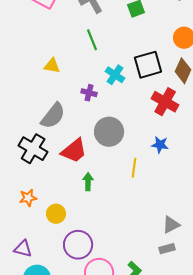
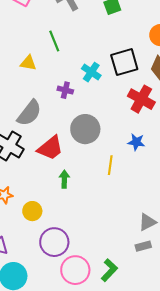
green line: (92, 40) -> (54, 41), moved

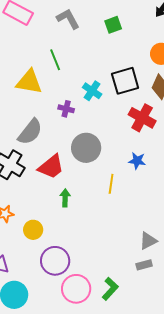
yellow triangle: (28, 63) -> (29, 82), size x1.6

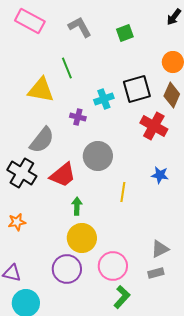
cyan cross: (92, 91) -> (104, 99), turned 36
blue star: (137, 161) -> (160, 175), moved
yellow circle: (33, 230) -> (82, 238), moved, size x1.5
pink circle: (76, 289) -> (113, 266), moved

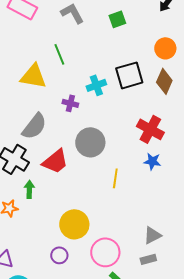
red cross: (154, 126) -> (150, 129), moved
green arrow: (77, 206) -> (29, 189), moved
purple circle: (67, 269) -> (59, 255), size x0.6

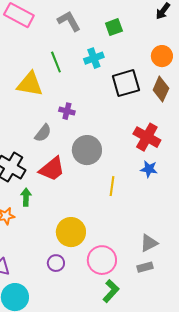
cyan cross: (96, 85) -> (94, 58), moved
gray semicircle: (34, 126) -> (43, 133), moved, size x0.7

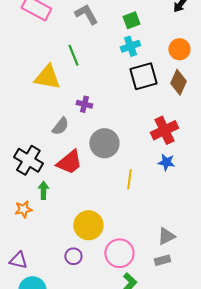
cyan cross: (94, 58) -> (130, 46), moved
red cross: (147, 137) -> (164, 130), turned 36

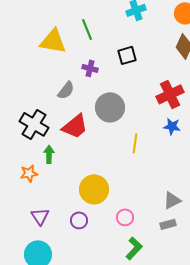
green line: (73, 55) -> (87, 29), moved
black square: (143, 76) -> (127, 55), moved, size x0.7
pink circle: (119, 253) -> (125, 217), size x0.6
purple triangle: (18, 260) -> (40, 216), moved, turned 42

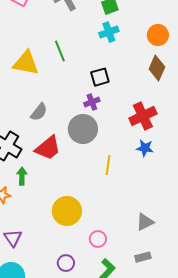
purple cross: (90, 68) -> (92, 102), moved, turned -35
purple circle: (79, 220) -> (66, 263), moved
gray rectangle: (168, 224) -> (143, 257), moved

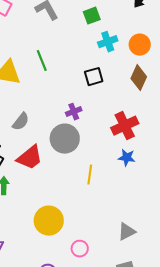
cyan cross: (109, 32) -> (108, 42), moved
black square: (100, 77) -> (94, 77), moved

